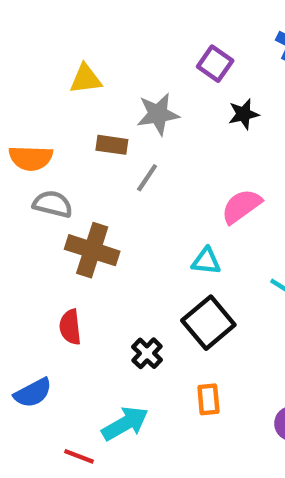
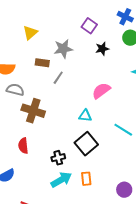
yellow triangle: (86, 79) -> (30, 33), turned -35
black cross: (147, 353) -> (58, 158), turned 32
cyan arrow: (125, 424) -> (61, 180), moved

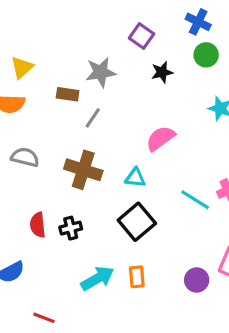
yellow triangle: (30, 33) -> (22, 67), moved
gray semicircle: (15, 90) -> (25, 157), moved
brown cross: (33, 111) -> (83, 170), moved
black cross: (58, 158) -> (71, 228), moved
purple circle: (124, 190) -> (197, 280), moved

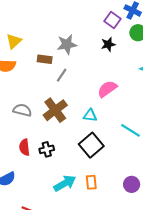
purple square: (142, 36) -> (112, 20), moved
gray semicircle: (25, 157) -> (22, 110), moved
brown cross: (83, 170) -> (55, 110), turned 35

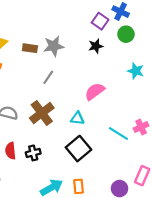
brown rectangle: (45, 59) -> (30, 48), moved

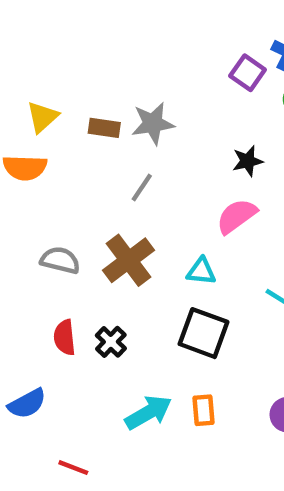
black star: (96, 46) -> (248, 161), moved
black square: (78, 149) -> (203, 333), turned -30
black cross: (33, 153) -> (111, 342), turned -32

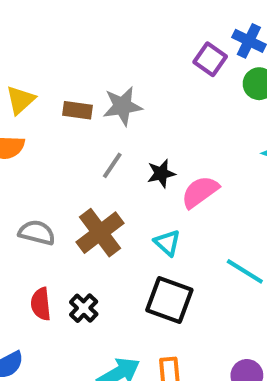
black star: (248, 161) -> (161, 173), moved
cyan triangle: (201, 271) -> (167, 243), turned 36

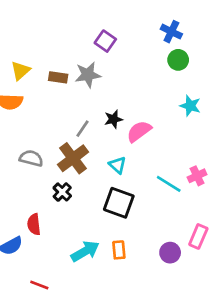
purple square: (210, 59) -> (105, 41), moved
gray line: (112, 165) -> (82, 129), moved
red semicircle: (41, 304) -> (34, 224), moved
black cross: (84, 308) -> (62, 192), moved

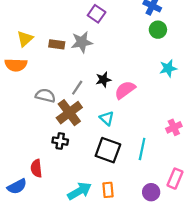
cyan star: (190, 106) -> (168, 68), turned -30
gray semicircle: (31, 158) -> (45, 96), moved
cyan line: (169, 184) -> (142, 149), moved, turned 70
black cross: (62, 192) -> (60, 141), turned -35

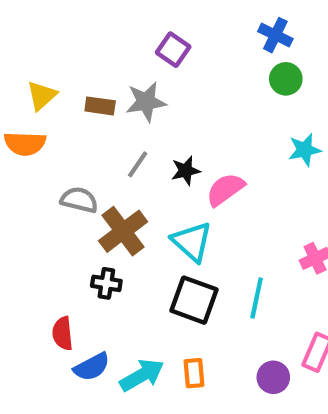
gray line: (77, 88) -> (138, 164), moved
cyan triangle: (107, 118) -> (192, 242), size x1.5
blue semicircle: (17, 186) -> (92, 367), moved

